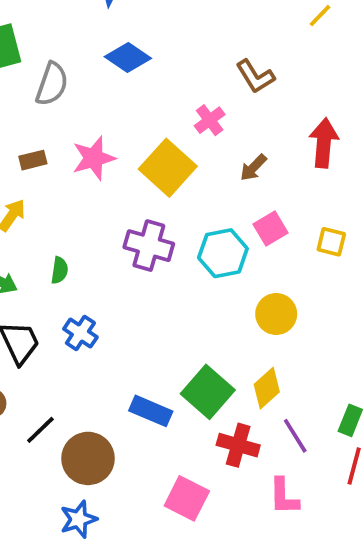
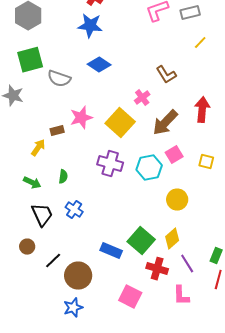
gray semicircle: (52, 84) -> (59, 79), turned 90
brown rectangle: (33, 160) -> (57, 131), moved
brown arrow: (253, 168) -> (165, 123), size x1.8

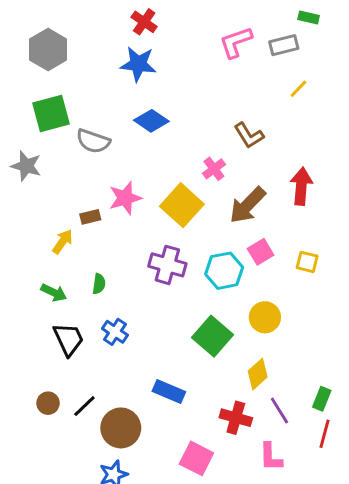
green square: (141, 241) -> (213, 336), moved
brown circle: (27, 247) -> (48, 403), moved

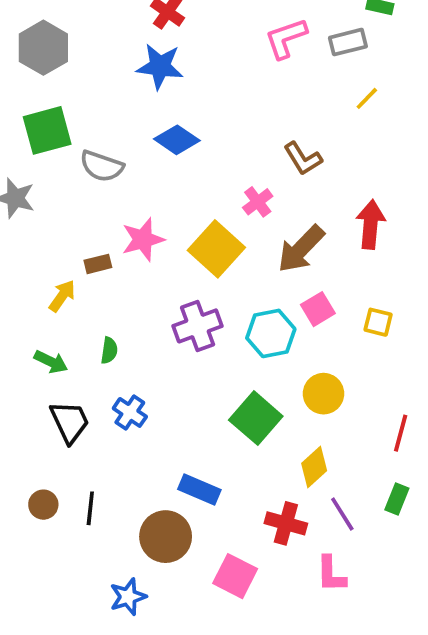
purple cross: (167, 265) -> (198, 326), turned -36
black line: (84, 406) -> (90, 508), turned -40
brown circle: (121, 428) -> (166, 537), moved
red line: (325, 434) -> (401, 433), moved

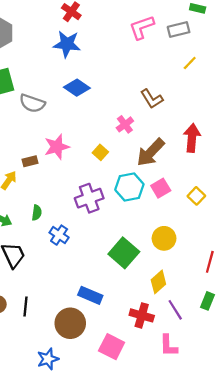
yellow square: (216, 249) -> (100, 152), size x0.5
yellow square: (378, 322) -> (196, 196), turned 30
cyan hexagon: (271, 333) -> (129, 187), moved
blue cross: (130, 412) -> (59, 235), moved

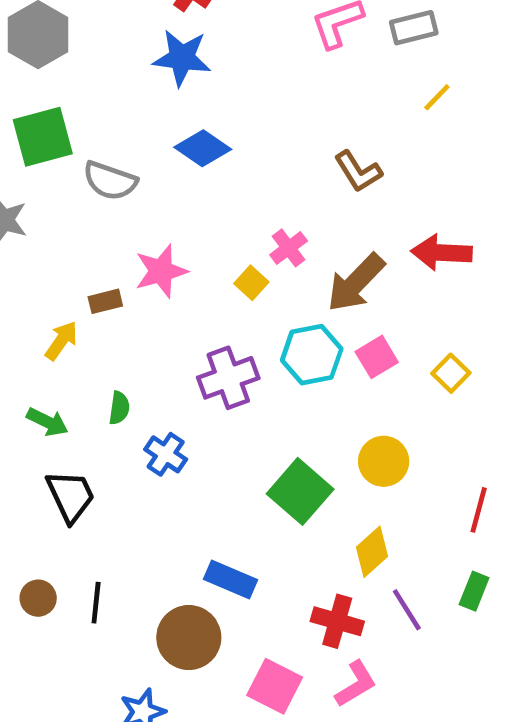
pink cross: (125, 124) -> (289, 248), moved
red arrow: (192, 138) -> (442, 253), turned -92
pink L-shape: (168, 346) -> (356, 684), moved, turned -120

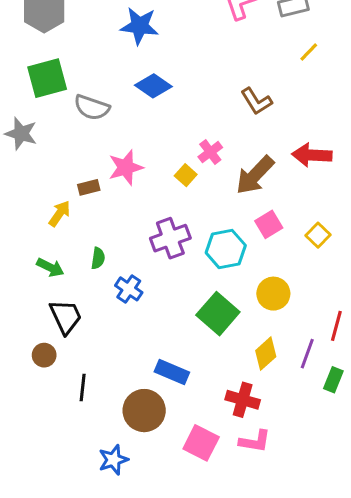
cyan hexagon: (312, 355) -> (226, 249), moved
brown circle: (38, 598) -> (44, 355), moved
purple line: (407, 610) -> (307, 354), moved, turned 52
pink L-shape: (356, 684) -> (255, 441), turned 40

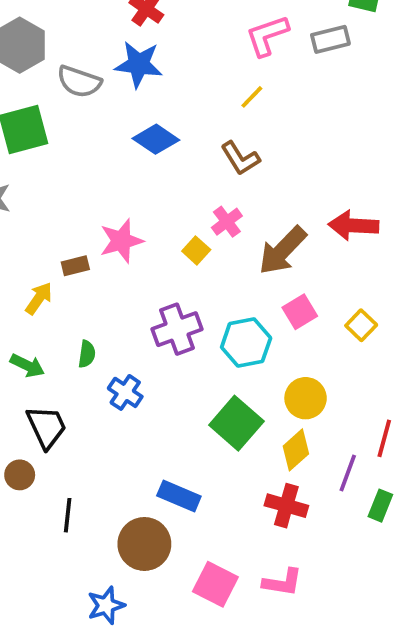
yellow line: (309, 52) -> (252, 97), moved
brown L-shape: (256, 101) -> (240, 158), moved
gray semicircle: (92, 107) -> (79, 82), moved
yellow diamond: (266, 354) -> (296, 450), moved
red cross: (243, 400) -> (286, 506), moved

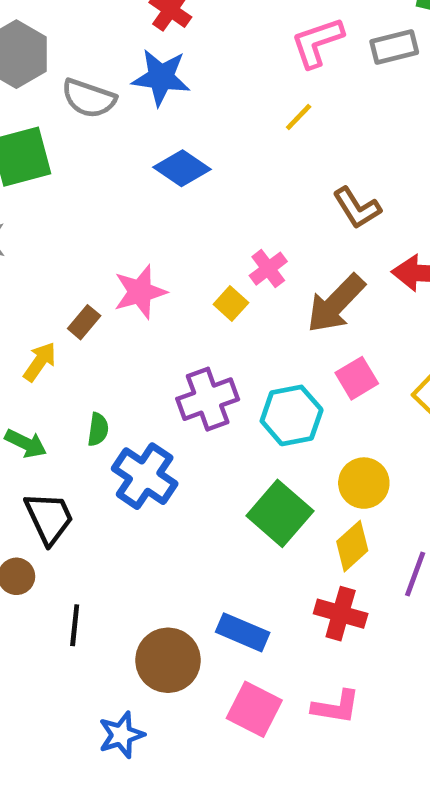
brown L-shape: (240, 158) -> (357, 208), moved
brown rectangle: (75, 266) -> (84, 322), turned -36
blue cross: (125, 392) -> (145, 476), size x1.5
blue rectangle: (179, 496) -> (243, 632), moved

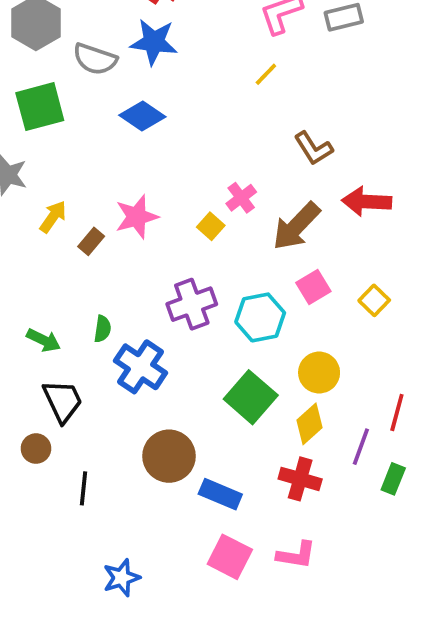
blue diamond: (182, 168) -> (142, 116), moved
yellow arrow: (40, 362) -> (53, 217), moved
brown circle: (168, 660) -> (169, 456), moved

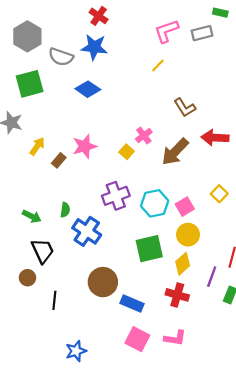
pink square: (313, 287) -> (185, 207), moved
green square: (251, 397) -> (149, 249), turned 36

